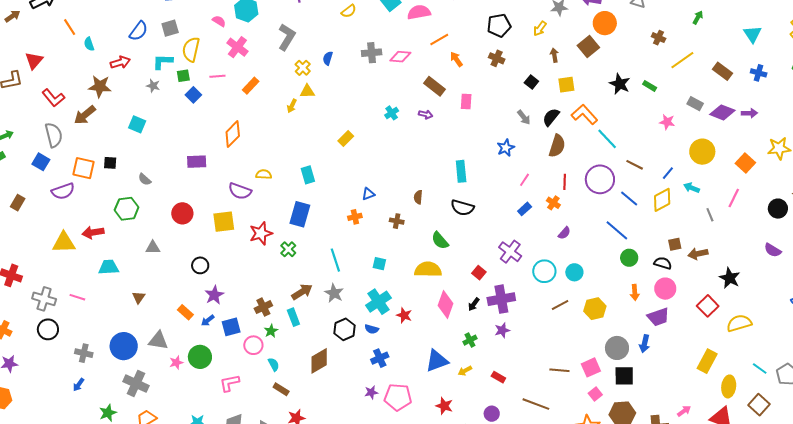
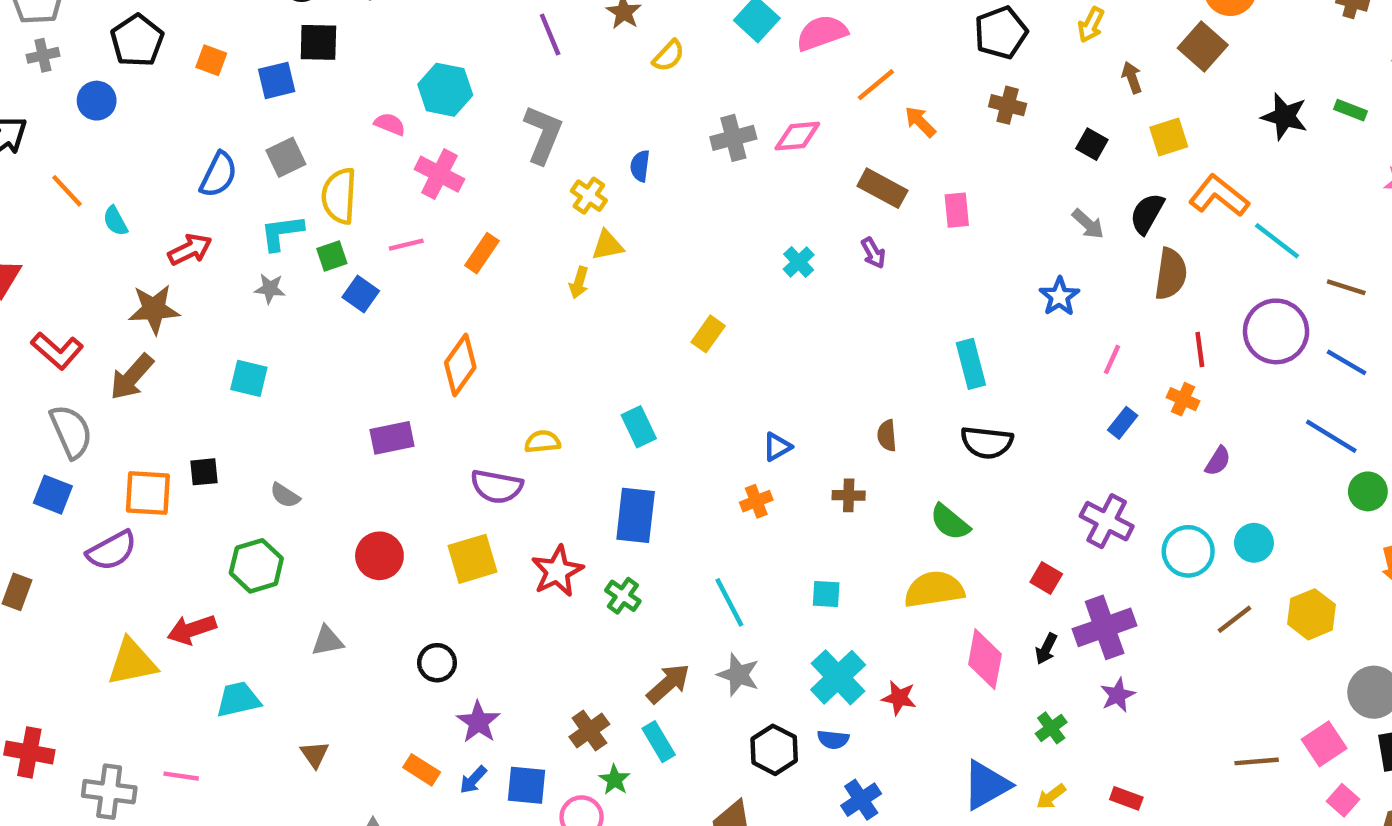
purple arrow: (426, 114) -> (873, 253), turned 56
blue square: (231, 327) -> (527, 785), turned 30

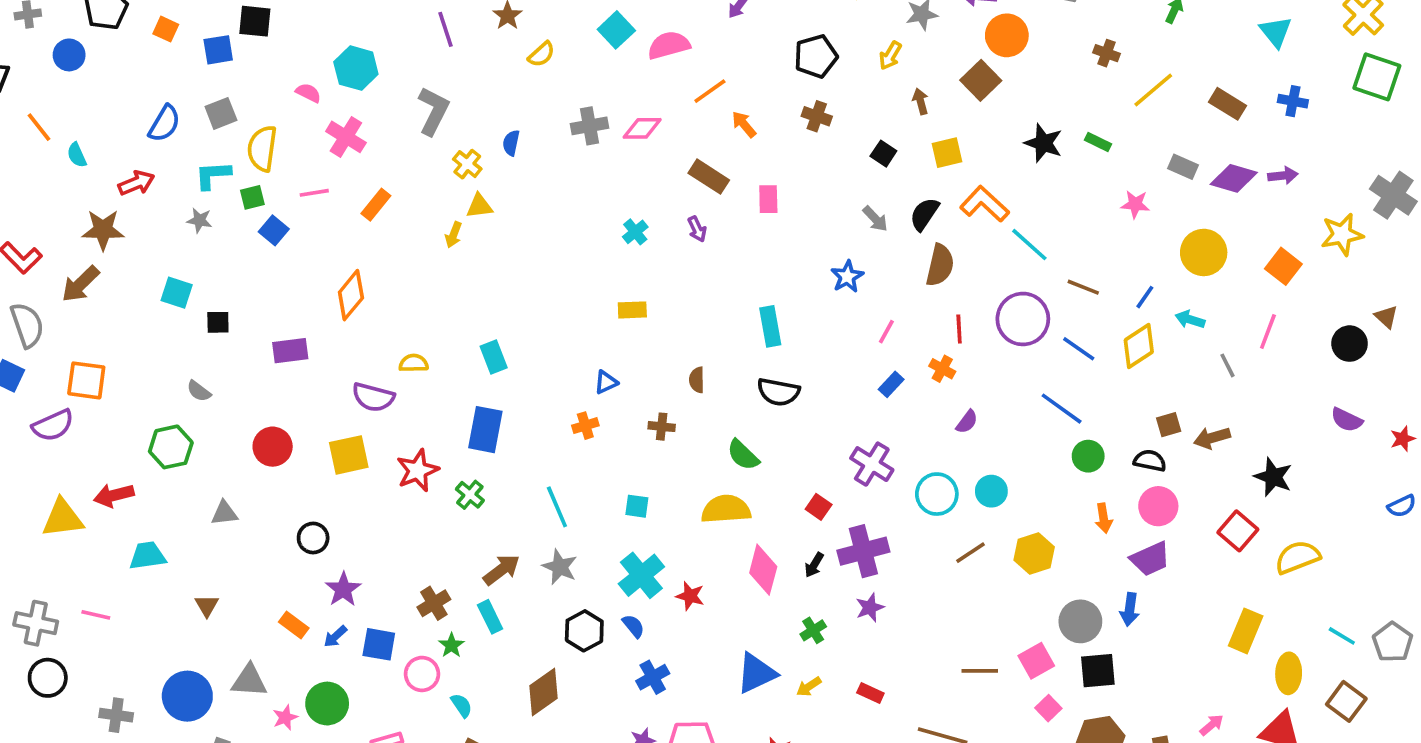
yellow rectangle: (708, 334) -> (632, 310), moved, turned 48
black square: (204, 472) -> (218, 322), moved
blue semicircle: (833, 739) -> (633, 626), turned -140

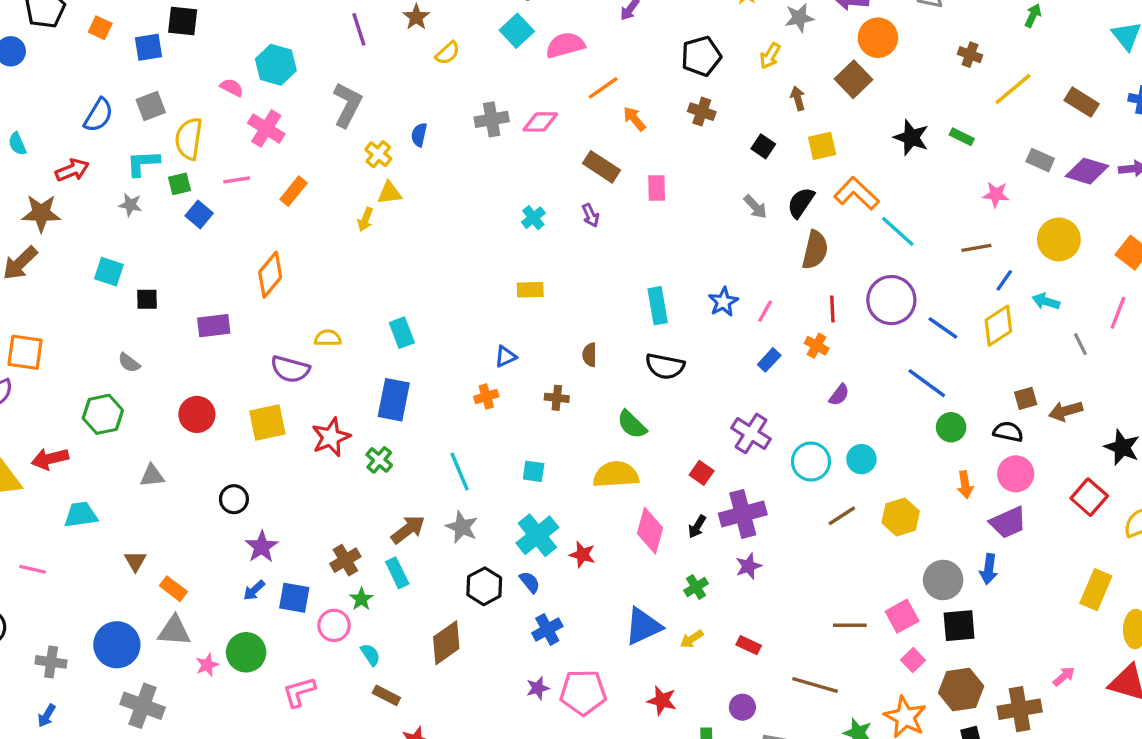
blue star: (847, 277) -> (723, 302), moved
brown line: (1083, 287) -> (976, 248), moved, turned -32
orange rectangle: (294, 625) -> (173, 589), moved

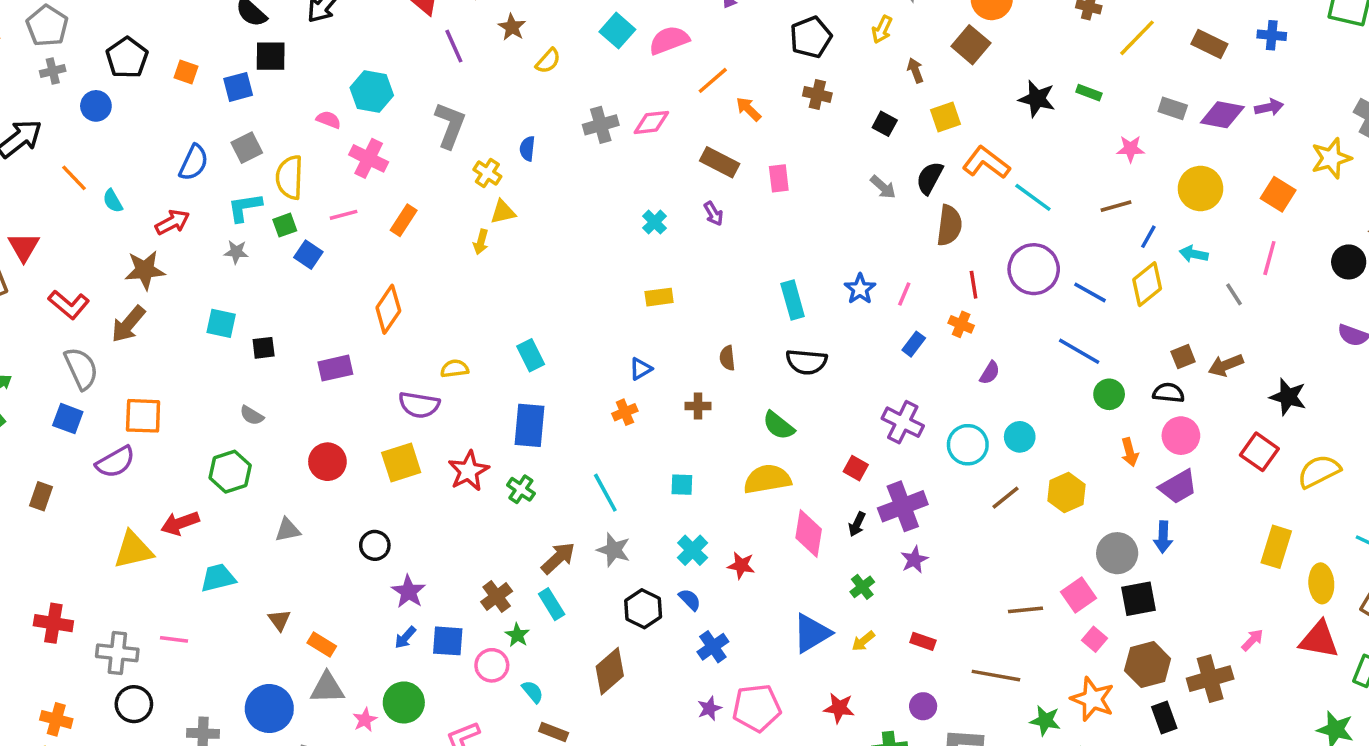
cyan cross: (537, 535) -> (693, 550), size x0.7

